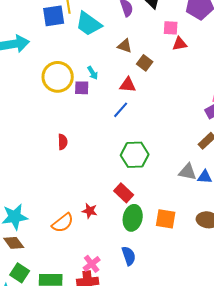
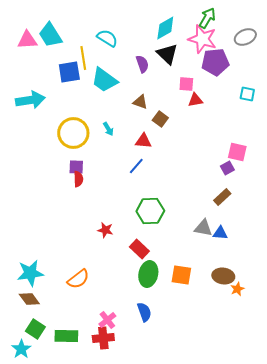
purple square: (82, 88) -> (76, 167), moved
red semicircle: (63, 142) -> (78, 179), moved
red star: (90, 211) -> (105, 230), moved

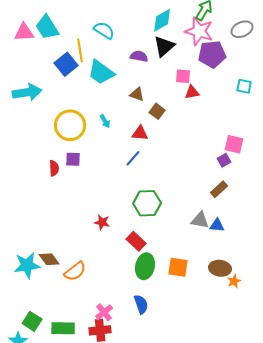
black triangle: (167, 54) -> (164, 46), turned 35
purple semicircle: (142, 64) -> (139, 56), turned -60
blue square: (69, 72) -> (66, 64), turned -30
red semicircle: (78, 179) -> (54, 168), moved
brown diamond: (29, 299) -> (49, 259), moved

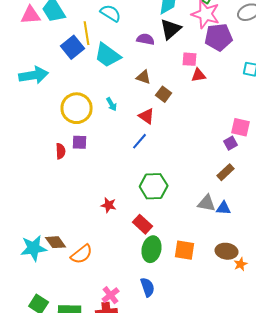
red triangle: (140, 133) -> (147, 116), turned 30

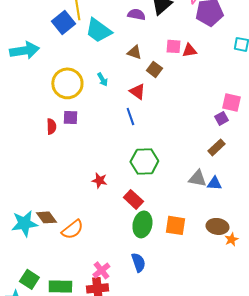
pink square: (190, 59) -> (173, 46), moved
blue line: (140, 141) -> (130, 116), turned -60

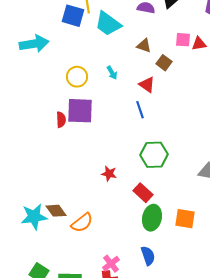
blue square: (63, 22) -> (73, 16), turned -35
yellow circle: (67, 83) -> (77, 77), size x0.7
purple square: (70, 117) -> (80, 111), size x1.8

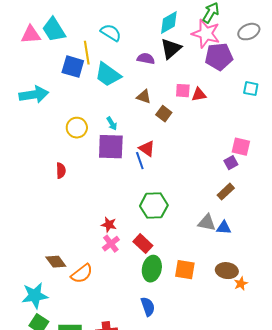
red triangle: (147, 85) -> (147, 149), moved
purple square: (80, 111) -> (111, 147), moved
cyan star: (34, 217) -> (35, 296), moved
pink cross: (111, 264) -> (111, 244), moved

